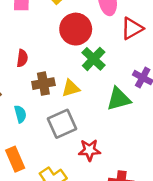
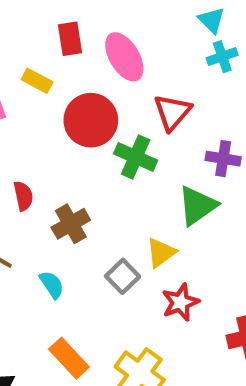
red triangle: (132, 28) -> (172, 112), moved
yellow triangle: (71, 88) -> (161, 253), moved
gray square: (62, 124) -> (123, 276), size x0.7

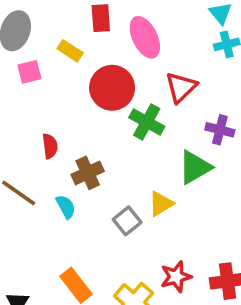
cyan semicircle: (52, 285) -> (66, 207), moved
red star: (180, 302) -> (176, 277), moved

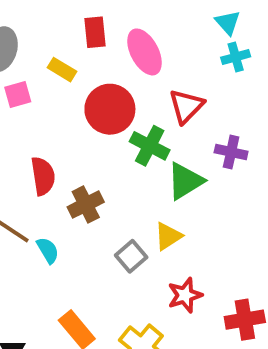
red semicircle: (50, 146) -> (43, 176), size x1.4
green triangle: (195, 167) -> (185, 181), moved
cyan semicircle: (66, 207) -> (48, 250), moved
red star: (176, 277) -> (185, 295), moved

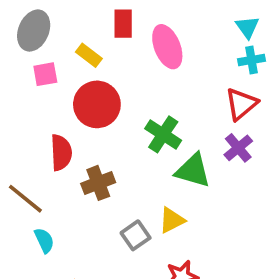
red triangle: (186, 106) -> (241, 104), moved
red circle: (110, 109) -> (97, 104), moved
purple cross: (231, 152) -> (238, 148), turned 32
green triangle: (185, 181) -> (193, 171), turned 42
cyan semicircle: (48, 250) -> (44, 240), moved

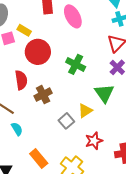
yellow rectangle: (89, 55) -> (24, 30), moved
green triangle: (193, 171) -> (104, 93), moved, turned 45

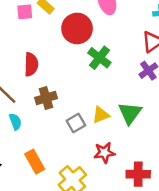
red circle: (38, 52) -> (77, 28), moved
green triangle: (104, 93) -> (130, 113), moved
brown cross: (43, 95) -> (46, 98), moved

